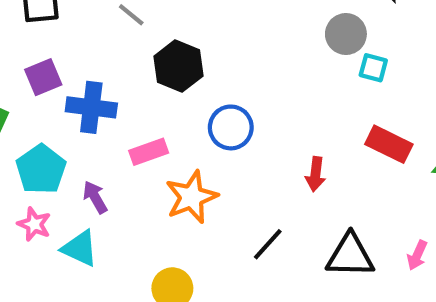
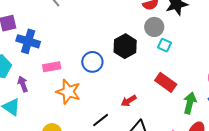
black hexagon: (179, 66) -> (125, 46), moved
red arrow: (315, 174) -> (129, 101), moved, turned 42
orange star: (191, 197) -> (68, 92), turned 30

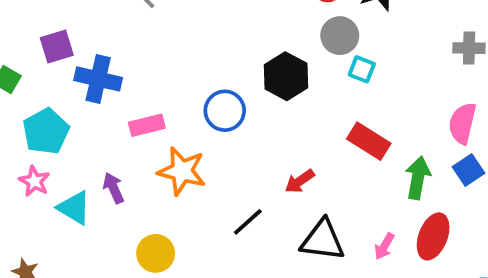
purple arrow: (23, 84) -> (113, 188), moved

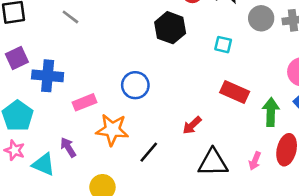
gray circle: (340, 36) -> (261, 18), moved
black hexagon: (286, 76) -> (170, 28), moved
black line: (248, 222) -> (149, 152), moved

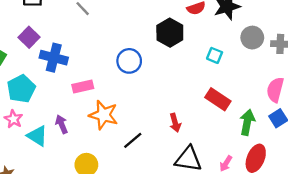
purple square: (17, 58) -> (29, 37), turned -30
blue circle: (135, 85) -> (129, 61), moved
red arrow: (192, 125) -> (175, 123), turned -72

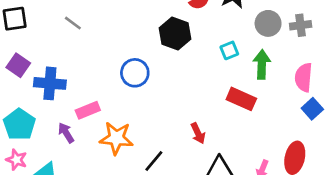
cyan square: (215, 55) -> (229, 50), turned -35
green arrow: (247, 122) -> (262, 64), moved
purple arrow: (62, 124) -> (66, 133), moved

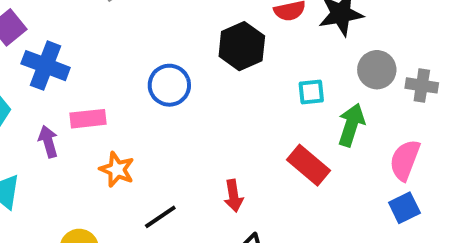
orange star: (116, 138) -> (117, 169), size x0.7

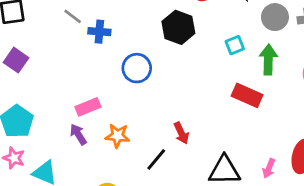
blue cross: (46, 66) -> (99, 32), moved, size x0.7
purple arrow: (48, 142) -> (78, 134), moved
red arrow: (234, 196) -> (181, 133), moved

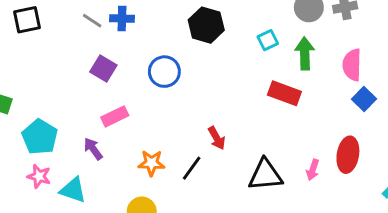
blue cross: (99, 32) -> (122, 18), moved
purple square: (16, 60) -> (103, 69), moved
purple arrow: (78, 134) -> (93, 149), moved
orange star: (117, 136) -> (151, 163), moved

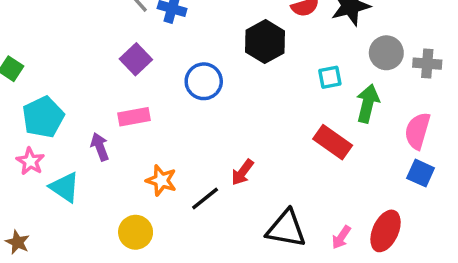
blue square: (364, 99) -> (421, 173), turned -35
red arrow: (217, 138) -> (242, 172), turned 50

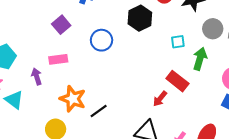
red arrow: (242, 172) -> (160, 99), moved
orange star: (161, 180) -> (73, 99), size x1.4

